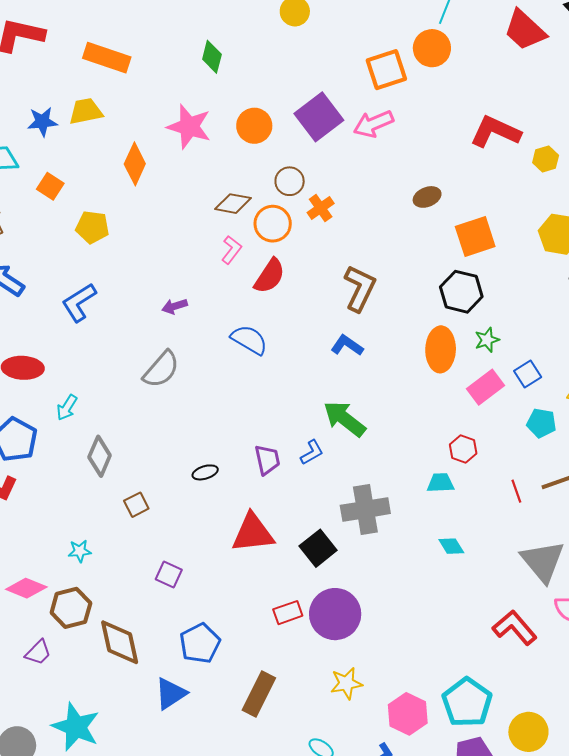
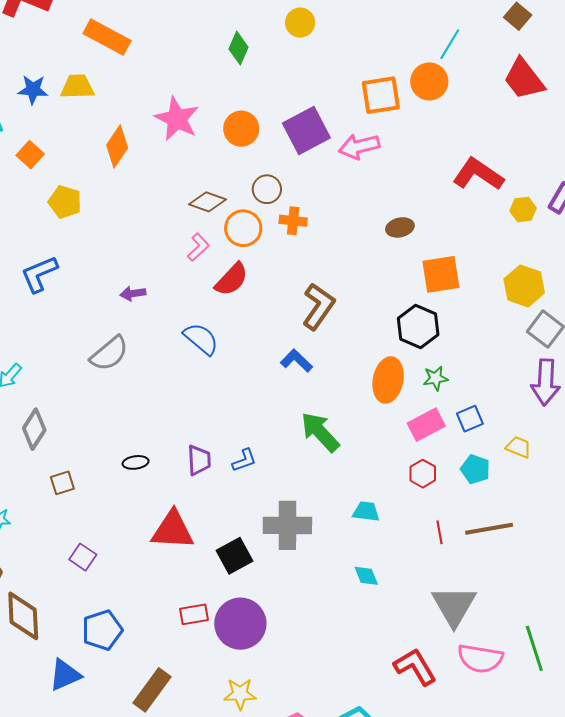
green diamond: (212, 57) -> (239, 48), moved
orange cross: (321, 208) -> (293, 221), turned 32
green arrow: (344, 419) -> (320, 432), moved
red hexagon: (463, 449) -> (423, 474), moved

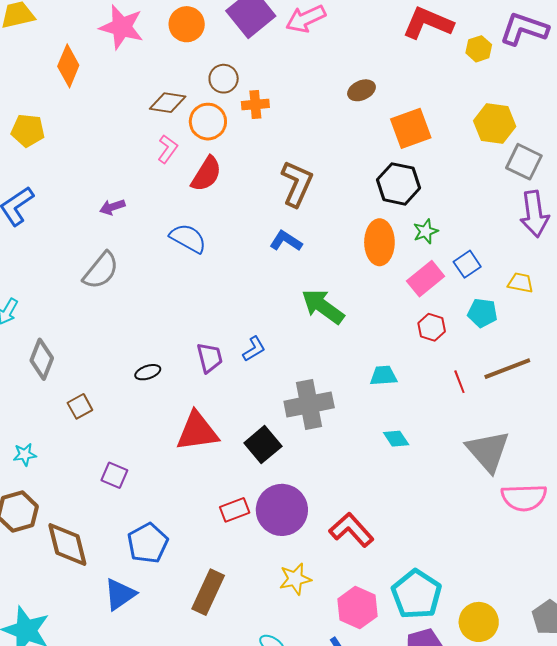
red L-shape: (415, 667) -> (351, 530), moved

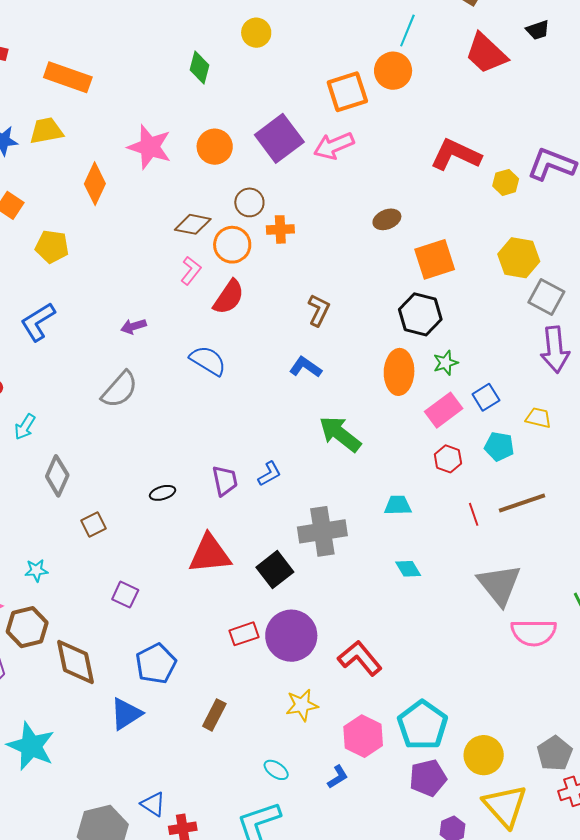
brown L-shape: (297, 184) -> (319, 310), size x0.7
brown rectangle: (208, 592) -> (214, 715), size x0.7

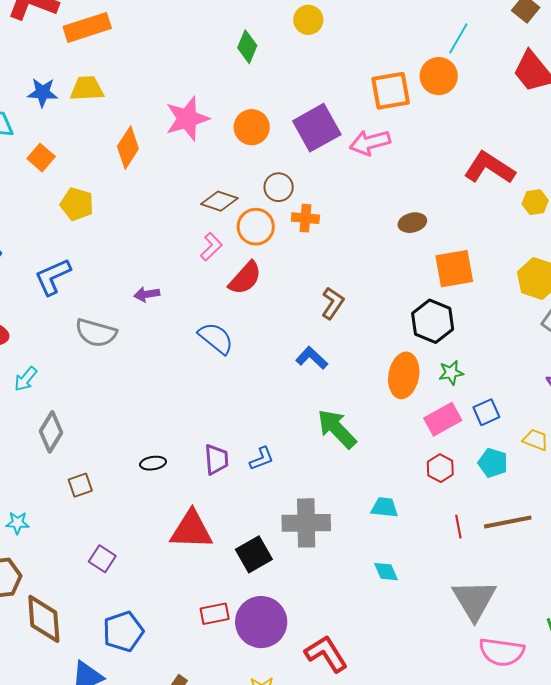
orange rectangle: (68, 77) -> (87, 27), moved, turned -45
pink star: (150, 147) -> (187, 119), turned 30
gray semicircle: (120, 389) -> (96, 333), moved, turned 57

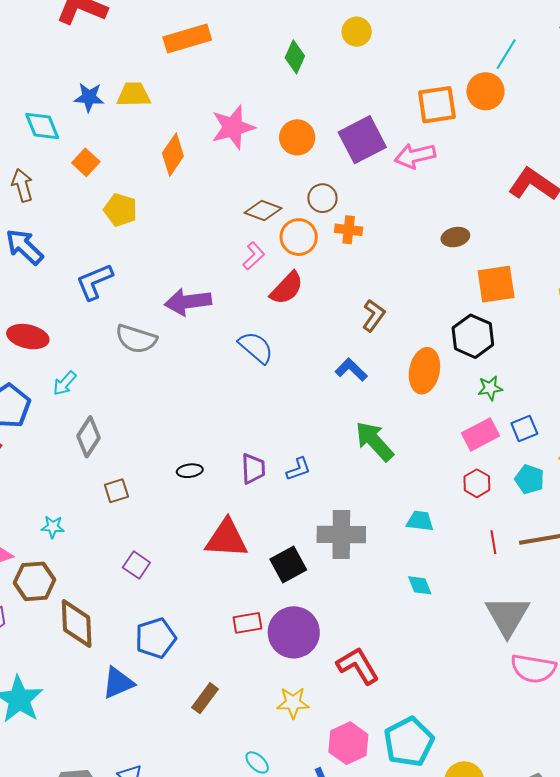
orange rectangle: (87, 27) -> (187, 38), moved
purple arrow: (147, 294) -> (188, 302), size x1.8
orange ellipse: (404, 375) -> (424, 371), moved

